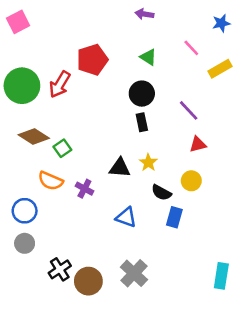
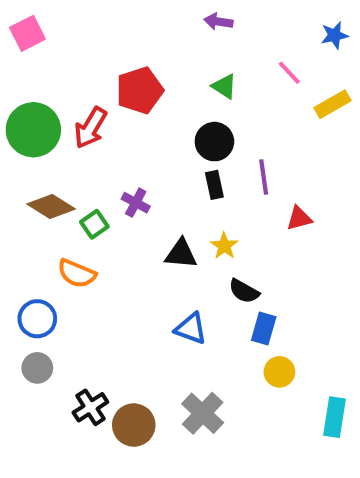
purple line: (189, 110) -> (264, 177), moved, turned 35
yellow circle: (191, 181) -> (279, 372), moved
purple cross: (84, 189) -> (136, 203), moved

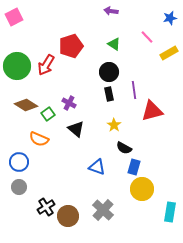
red triangle: (299, 218) -> (152, 111), size x1.6
black triangle: (181, 254) -> (76, 129), moved, turned 36
yellow circle: (279, 372) -> (142, 189), size x1.5

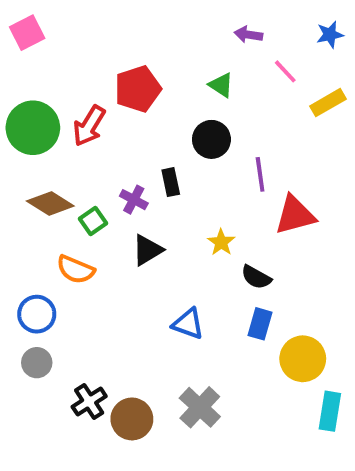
purple arrow: (111, 11) -> (248, 35), moved
black rectangle: (109, 94) -> (171, 182), moved
black triangle: (76, 129) -> (147, 250), turned 48
black semicircle: (124, 148) -> (256, 277), moved
yellow circle: (142, 189) -> (303, 359), moved

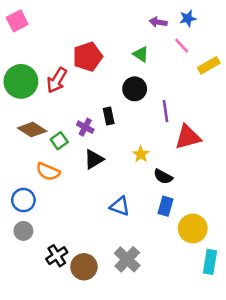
blue star: (330, 35) -> (188, 18), moved

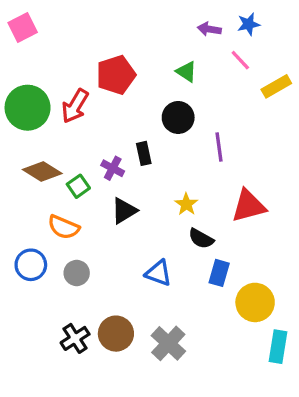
red triangle: (188, 137) -> (249, 206), moved
black semicircle: (163, 177) -> (201, 239), moved
gray circle: (23, 231) -> (77, 273), moved
brown circle: (84, 267) -> (116, 334), moved

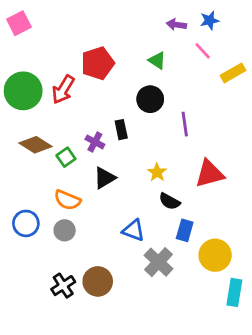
orange semicircle: (64, 227) -> (67, 200), moved
gray cross: (168, 343) -> (158, 262), moved

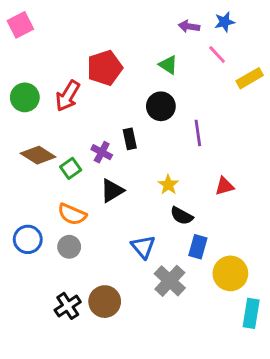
green circle: (23, 91) -> (25, 97), size x0.7
red triangle: (210, 174) -> (224, 186), size x0.6
blue triangle: (134, 230) -> (143, 247), turned 30

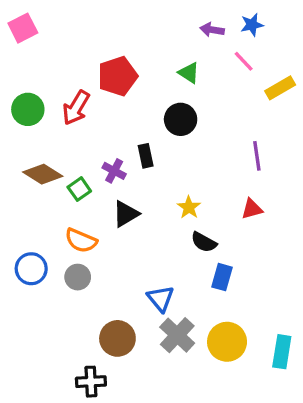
purple line: (198, 133) -> (257, 156), moved
blue triangle: (143, 247) -> (161, 299), moved
yellow circle: (230, 273) -> (227, 342), moved
gray cross: (170, 281) -> (177, 335), moved
black cross: (68, 306) -> (91, 382), moved, turned 30

